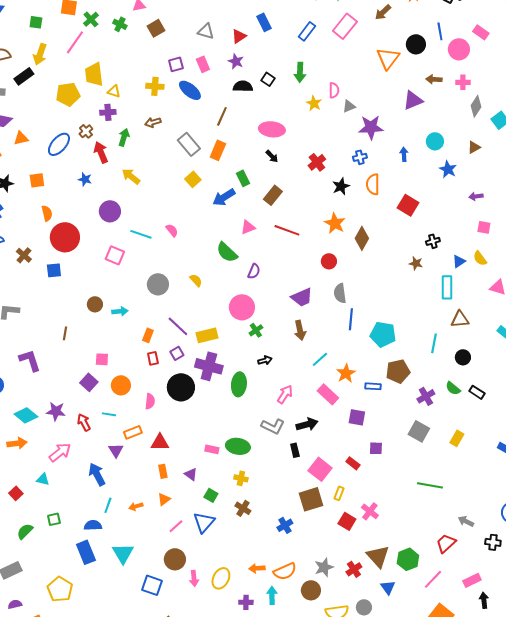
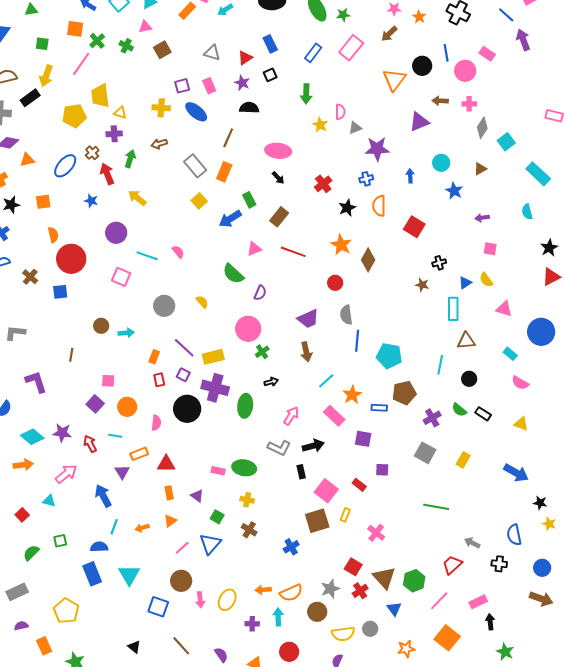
black square: (268, 79) -> (270, 75), moved, turned 32
purple square: (177, 353) -> (183, 375), turned -32
red square: (347, 521) -> (353, 567), moved

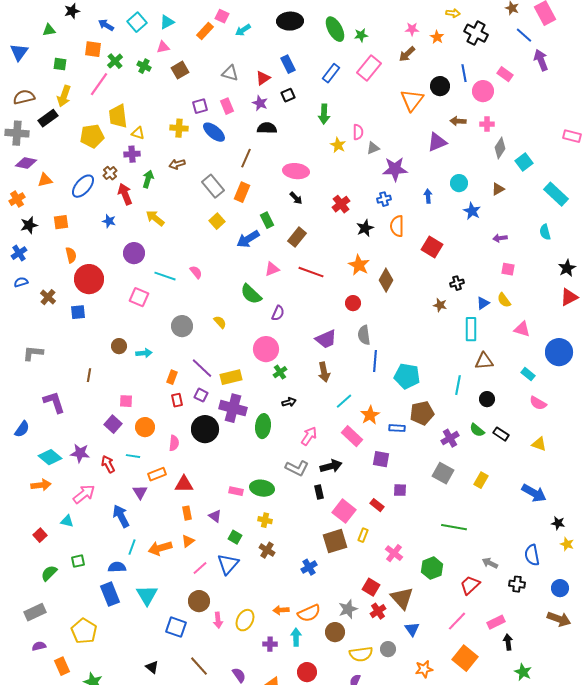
orange arrow: (142, 528) -> (160, 548), size x1.6
green hexagon: (414, 581) -> (432, 568), moved

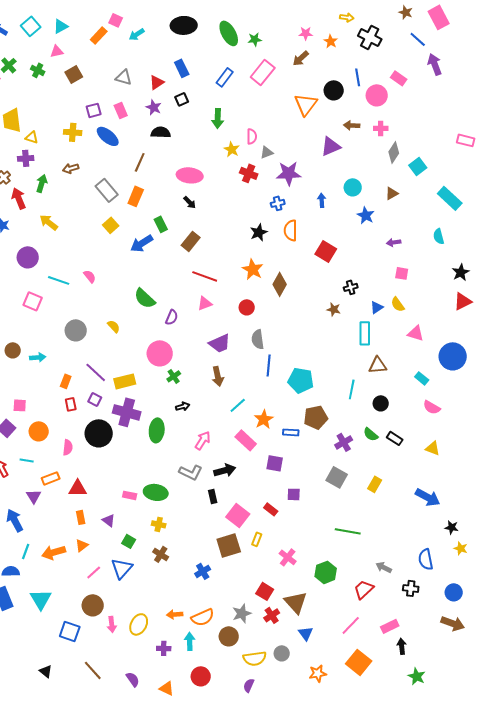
red cross: (341, 204) -> (249, 173), moved, turned -30
pink triangle: (272, 269) -> (205, 303), moved

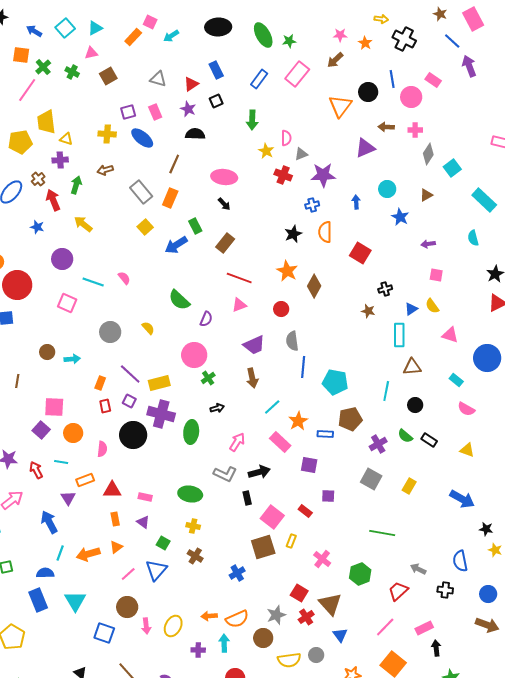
pink square: (20, 405) -> (54, 407), size x1.5
pink rectangle: (130, 495) -> (145, 497), moved

